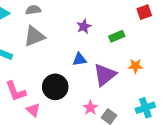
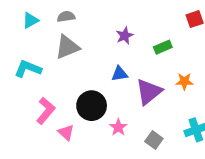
pink L-shape: (16, 91) -> (46, 111), turned -120
pink star: (90, 108) -> (118, 127), moved

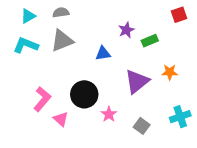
purple star: (125, 36) -> (126, 30), moved
cyan L-shape: (28, 69) -> (26, 45), moved
blue triangle: (120, 74) -> (103, 53), moved

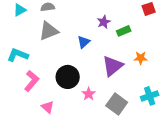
cyan L-shape: (26, 45) -> (18, 55), moved
blue triangle: (103, 53) -> (84, 42), turned -32
pink triangle: (61, 119) -> (48, 107), moved
gray square: (142, 126) -> (117, 104), size x1.5

